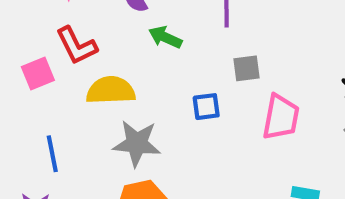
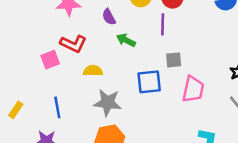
red L-shape: (76, 46) -> (73, 44), turned -40
yellow semicircle: (111, 90) -> (93, 71), size x0.7
blue square: (206, 107) -> (149, 82), size x1.5

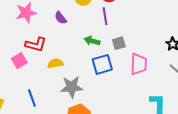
green arrow: (126, 40) -> (92, 41), moved

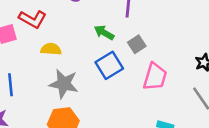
gray square: (119, 43) -> (137, 44), turned -32
blue square: (102, 64) -> (109, 65), turned -30

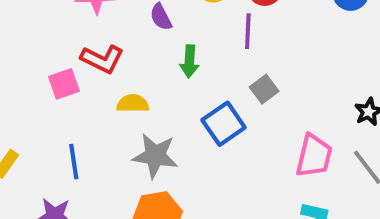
green arrow: (104, 33) -> (189, 61), moved, turned -114
pink trapezoid: (155, 77) -> (314, 156), moved

